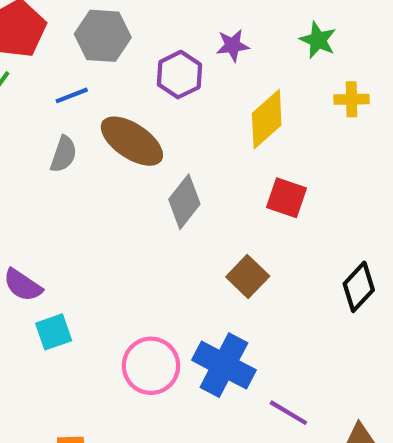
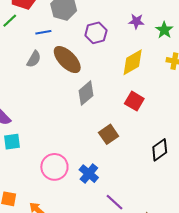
purple star: (233, 45) -> (136, 21), moved
blue cross: (224, 365) -> (89, 174), size x0.7

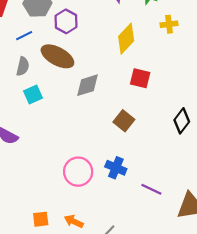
purple hexagon: (96, 33) -> (66, 21), moved
gray diamond: (86, 93) -> (87, 85), turned 40
cyan square: (12, 142) -> (33, 95), moved

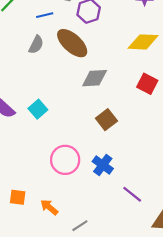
yellow diamond: (126, 39) -> (143, 42), turned 36
cyan square: (33, 95) -> (38, 109), moved, turned -30
brown square: (124, 121) -> (106, 120), moved

